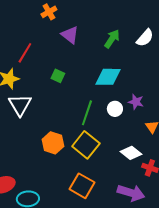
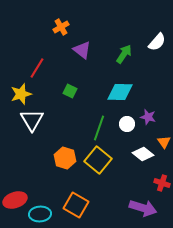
white semicircle: (145, 38) -> (157, 42), moved
white diamond: (131, 153) -> (143, 154), moved
orange square: (82, 186) -> (76, 205), moved

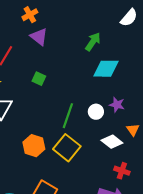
white semicircle: (157, 42) -> (129, 18), moved
purple triangle: (82, 50) -> (39, 37), moved
cyan diamond: (120, 92) -> (106, 69), moved
red cross: (162, 183) -> (122, 171), moved

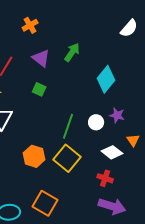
purple triangle: (39, 37) -> (41, 58), moved
green arrow: (93, 42) -> (72, 52), moved
cyan diamond: (106, 69) -> (106, 79), turned -52
red cross: (122, 171) -> (105, 178), moved

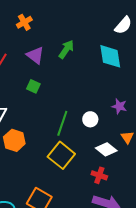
cyan diamond: (106, 79) -> (110, 56), moved, turned -48
purple star: (117, 115) -> (119, 106), moved
orange hexagon: (34, 156) -> (14, 140), moved

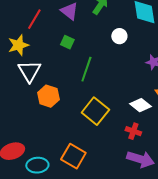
white circle: (90, 119) -> (119, 36), moved
green line: (62, 123) -> (86, 69), moved

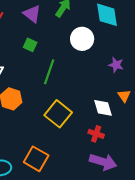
white circle: (119, 36) -> (82, 39), size x1.5
white diamond: (140, 105) -> (103, 108), turned 35

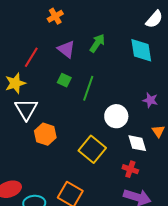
white circle: (82, 39) -> (116, 116), moved
green line: (49, 72) -> (88, 88), moved

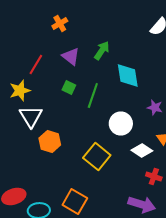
cyan diamond: (141, 50) -> (128, 76), moved
white diamond: (137, 143) -> (142, 150), turned -40
red cross: (130, 169) -> (154, 176), moved

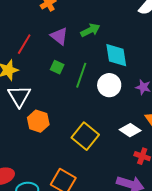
green arrow: (102, 50) -> (90, 30), turned 30
white circle: (121, 124) -> (109, 85), moved

